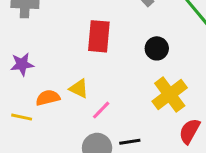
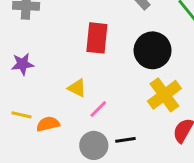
black circle: (157, 48) -> (153, 50), size x1.6
orange semicircle: (48, 98) -> (48, 124), moved

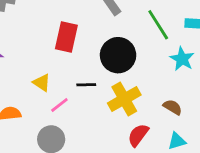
black line: (125, 140) -> (86, 85), moved

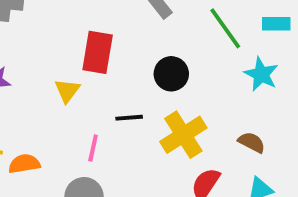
black circle: (118, 55) -> (171, 74), size x0.7
yellow triangle: (42, 83) -> (67, 91), moved, turned 36
pink line: (59, 105) -> (93, 148), turned -36

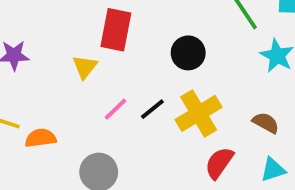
black line: (129, 118) -> (152, 109), moved, turned -36
pink line: (93, 148) -> (116, 109), moved, turned 32

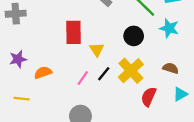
black circle: (188, 53) -> (134, 36), moved
yellow triangle: (85, 67) -> (97, 50), moved
orange semicircle: (41, 138) -> (43, 73), moved

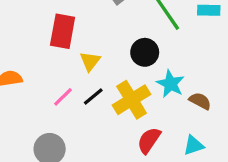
cyan star: (169, 28) -> (171, 84), moved
brown semicircle: (171, 68) -> (200, 101), moved

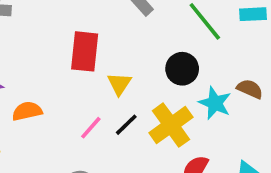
brown semicircle: (200, 101) -> (250, 89), moved

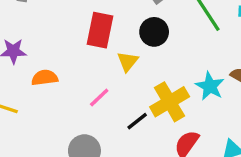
black circle: (182, 69) -> (154, 32), moved
black line: (126, 125) -> (137, 121), moved

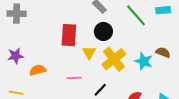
pink line: (99, 97) -> (74, 78), turned 48
yellow cross: (170, 102) -> (114, 59), moved

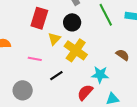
yellow cross: (114, 59) -> (76, 50), turned -30
cyan star: (144, 61) -> (100, 75), moved, turned -30

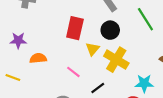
pink line: (35, 59) -> (73, 72), turned 32

